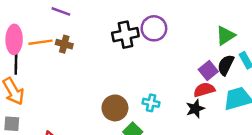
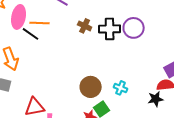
brown cross: (64, 44) -> (85, 26), moved
black line: (16, 64) -> (31, 34), moved, turned -66

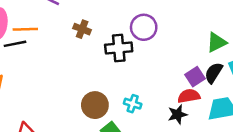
black cross: (110, 29) -> (119, 48), moved
black line: (31, 34) -> (15, 44), turned -42

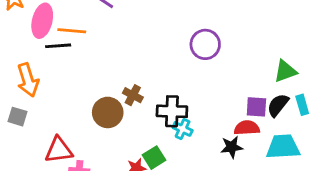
brown cross: (82, 29) -> (133, 95), moved
black cross: (119, 48) -> (172, 111), moved
purple square: (195, 77) -> (256, 107), turned 30
brown circle: (95, 105) -> (108, 112), moved

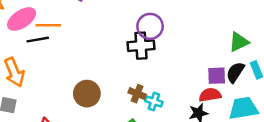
pink ellipse: (42, 21) -> (22, 19), turned 48
purple circle: (205, 44) -> (150, 26), moved
brown cross: (133, 95) -> (137, 94), moved
black cross: (172, 111) -> (141, 46), moved

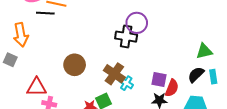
purple square: (217, 76) -> (159, 80), moved
brown cross: (137, 94) -> (114, 74), size x1.5
red semicircle: (210, 95) -> (172, 88), turned 108

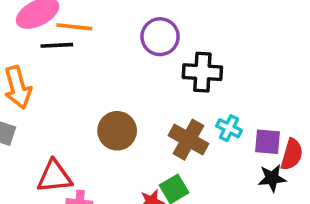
purple circle: (137, 23) -> (160, 37), moved
cyan cross: (126, 83) -> (229, 128), moved

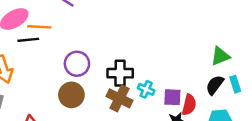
purple circle: (160, 37) -> (77, 64), moved
black cross: (202, 72) -> (120, 73), moved

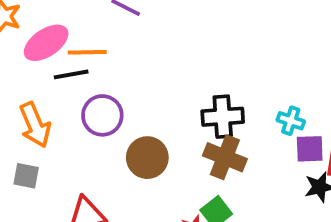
purple circle: (77, 64) -> (102, 115), moved
cyan cross: (146, 89) -> (291, 121), moved

